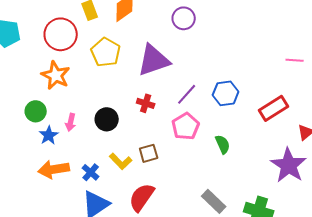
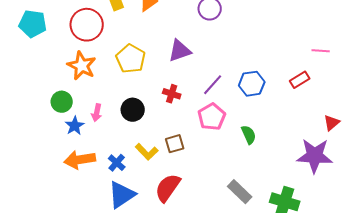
yellow pentagon: (106, 52) -> (131, 59), moved
purple triangle: (154, 60) -> (180, 51), size x0.7
red rectangle: (274, 108) -> (300, 80), moved, size x0.7
purple star: (289, 165) -> (315, 156), turned -30

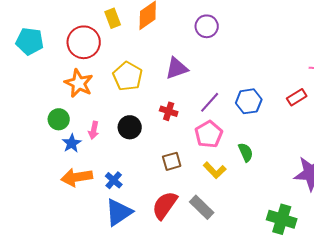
yellow L-shape: (147, 152) -> (215, 170), moved
gray rectangle: (240, 192) -> (202, 207), moved

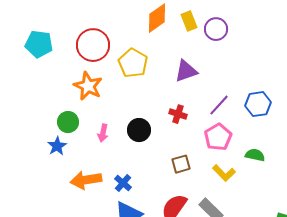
yellow rectangle: (113, 18) -> (189, 21), moved
yellow pentagon: (128, 76) -> (133, 63), moved
blue star: (72, 143) -> (57, 146), moved
green semicircle: (246, 152) -> (255, 155), turned -54

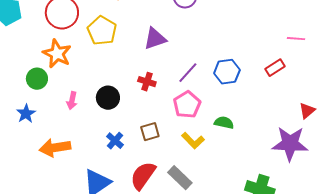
green circle: (68, 122) -> (37, 79), moved
blue cross: (123, 183) -> (115, 141), moved

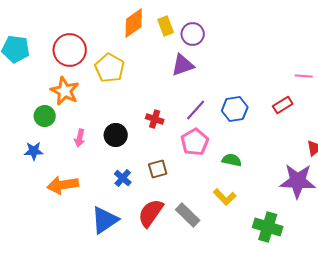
purple triangle: (155, 39) -> (183, 65), moved
blue star: (26, 114) -> (34, 151), turned 30
yellow L-shape: (193, 141) -> (225, 197), moved

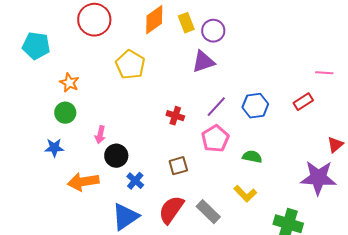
red circle: (70, 50) -> (94, 20), moved
orange star: (65, 91) -> (69, 83), moved, size x0.7
black circle: (116, 135) -> (116, 156), moved
blue cross: (123, 178) -> (135, 181), moved

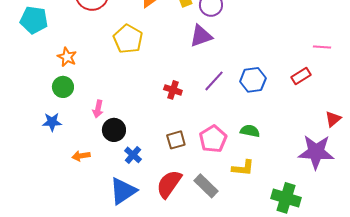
pink pentagon: (215, 139) -> (213, 139), moved
orange arrow: (83, 182) -> (81, 156), size x0.6
yellow L-shape: (245, 194) -> (243, 168), turned -40

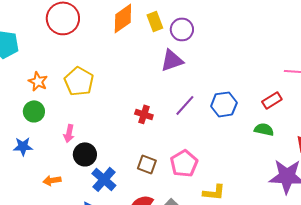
yellow pentagon: (128, 39) -> (79, 81), moved
green semicircle: (250, 131) -> (264, 129), moved
brown square: (176, 140) -> (147, 164), turned 36
blue cross: (133, 155) -> (104, 179), size x1.4

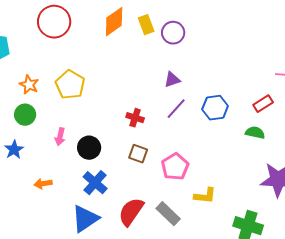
purple triangle: (172, 60) -> (172, 80), moved, size x0.7
blue star: (23, 146) -> (14, 150), turned -30
black circle: (85, 154) -> (89, 148), moved
brown square: (147, 164) -> (138, 154), moved

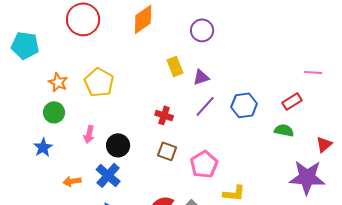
yellow rectangle: (146, 25) -> (175, 66), moved
blue cross: (95, 183) -> (108, 175), moved

